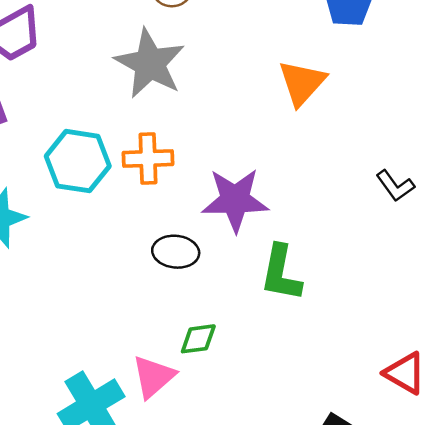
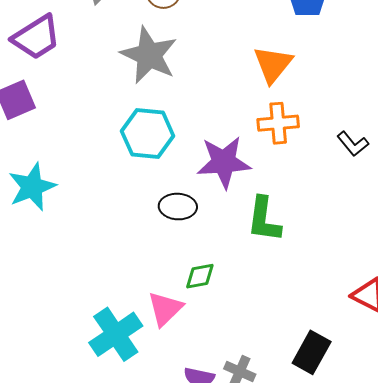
orange cross: (148, 158) -> (278, 123), moved
cyan hexagon: (78, 161) -> (148, 134), moved

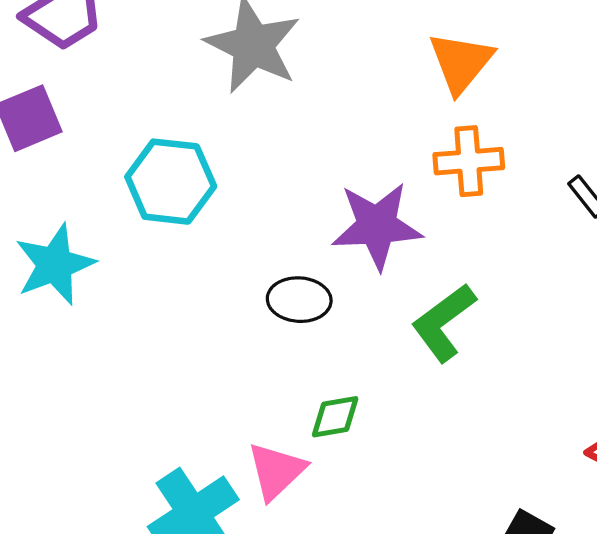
cyan hexagon: (148, 134) -> (171, 182), moved
green L-shape: (264, 219) -> (444, 322), turned 45

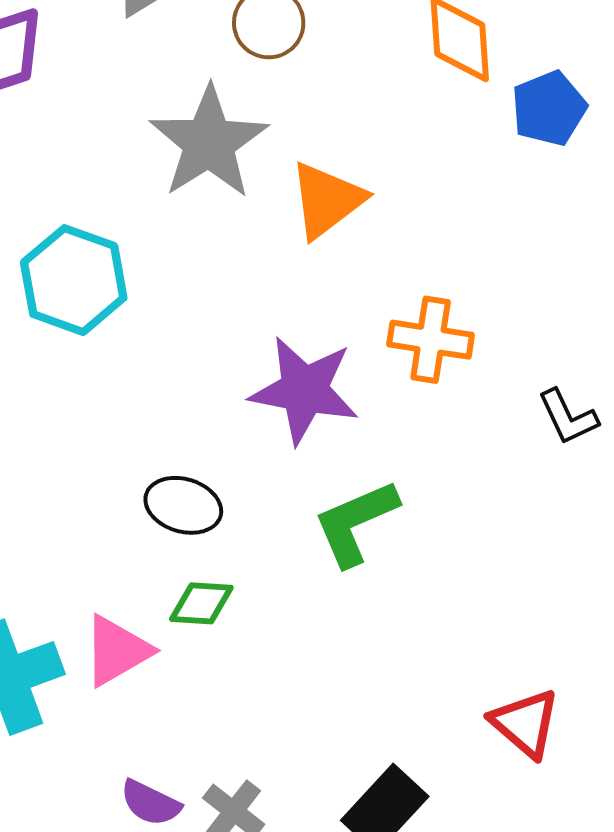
orange triangle: (461, 62) -> (327, 200), moved
black ellipse: (299, 300) -> (183, 505), moved

